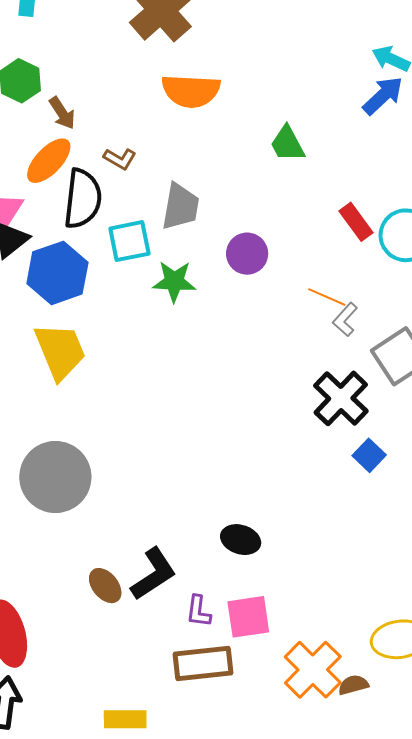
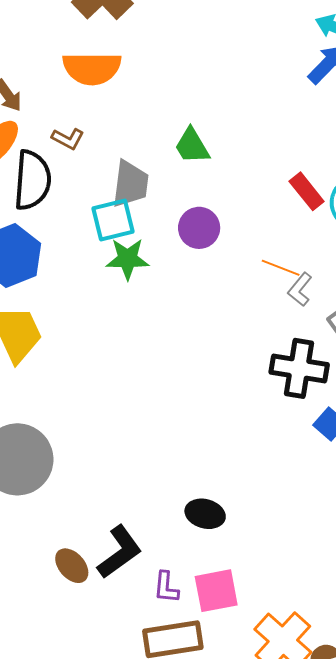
orange semicircle: (191, 91) -> (92, 68), moved
green trapezoid: (287, 144) -> (192, 146), moved
cyan square: (129, 241) -> (113, 220), moved
black cross: (341, 398) -> (299, 368), turned -32

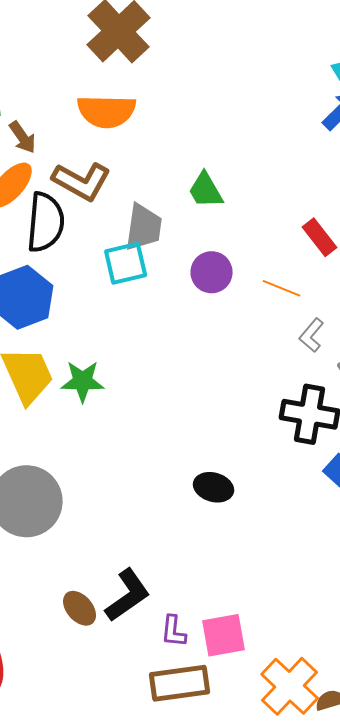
brown L-shape: (68, 139) -> (82, 181), size x1.8
green star: (128, 259) -> (83, 381), moved
orange line: (281, 268) -> (282, 288), moved
black ellipse: (205, 514) -> (214, 487), moved

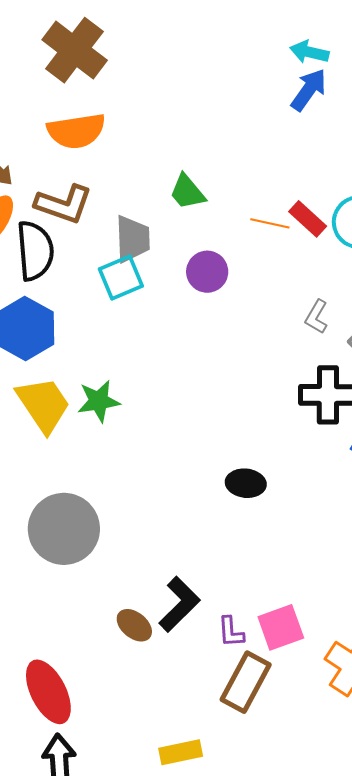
orange line: (282, 288) -> (270, 223), moved
brown rectangle: (180, 683) -> (246, 682), turned -44

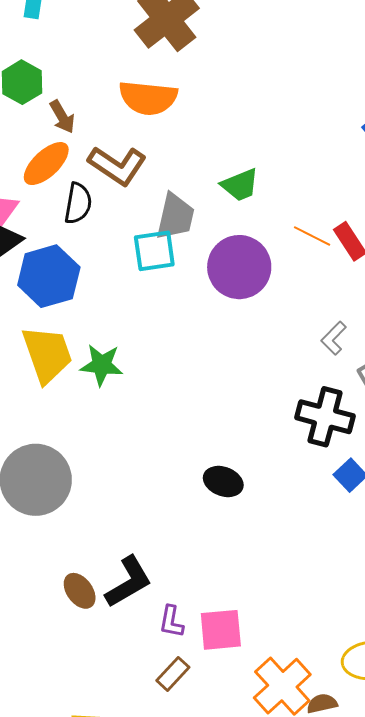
green trapezoid: (187, 192) -> (240, 185), turned -87
black semicircle: (35, 251) -> (78, 203), size x0.7
purple circle: (207, 272) -> (239, 267), size x1.5
brown rectangle: (246, 682) -> (173, 674), size x0.6

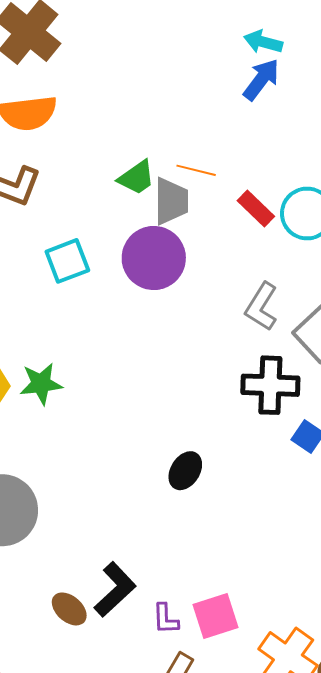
gray trapezoid: (175, 217) -> (171, 201), moved
orange line: (312, 236) -> (196, 170), moved
gray L-shape: (334, 338) -> (261, 307), size x1.4
black ellipse: (223, 481) -> (185, 471), turned -66

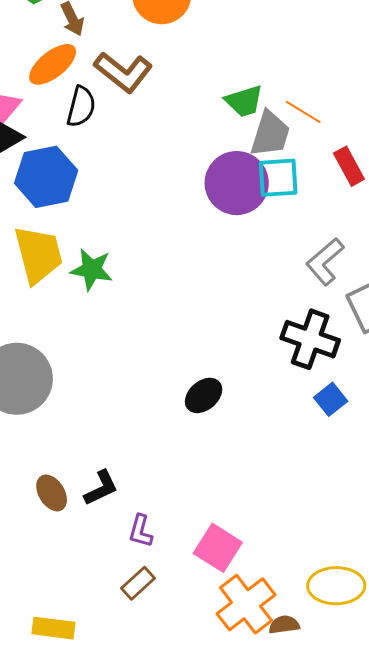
cyan square: (67, 261) -> (278, 178), moved
black L-shape: (115, 589) -> (101, 488), size x0.7
pink square: (216, 616) -> (218, 548), moved, turned 33

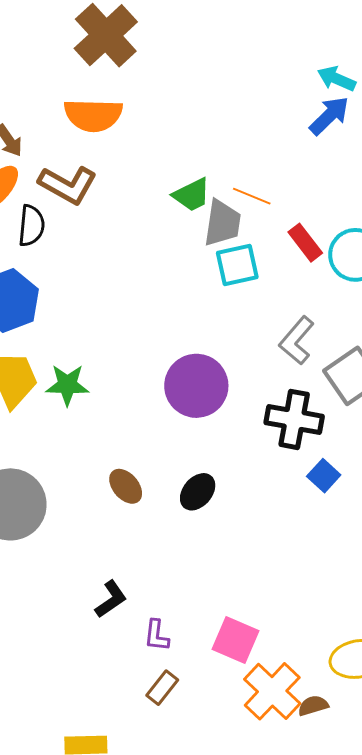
purple circle: (237, 183) -> (196, 386), moved
brown ellipse: (52, 493) -> (126, 486), moved

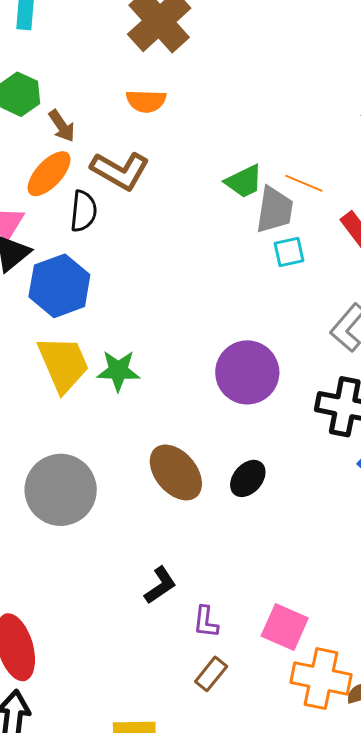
orange semicircle: (93, 115) -> (146, 101), size x0.7
cyan square: (237, 265) -> (289, 252), size x0.7
brown ellipse: (126, 486) -> (176, 472), size x1.6
orange cross: (272, 691) -> (321, 679), turned -32

